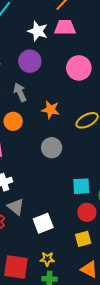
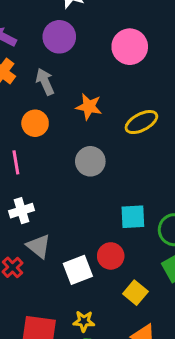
red circle: (87, 212) -> (111, 256), moved
yellow square: (83, 239) -> (135, 293), turned -35

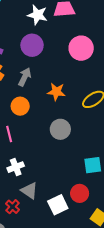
gray arrow: (45, 82) -> (25, 77), turned 54

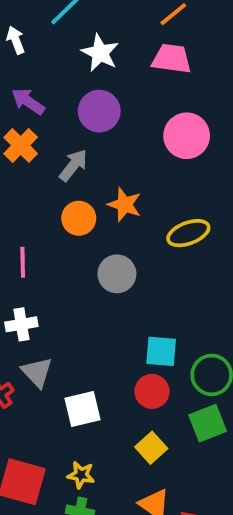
white star: (37, 15) -> (100, 53), moved
orange circle: (20, 106) -> (79, 218), moved
red circle: (80, 193) -> (152, 391), moved

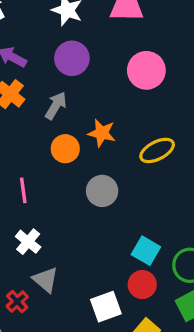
white cross: (21, 324) -> (28, 242), turned -35
cyan square: (161, 351) -> (146, 251), turned 32
white square: (83, 409) -> (106, 307), moved

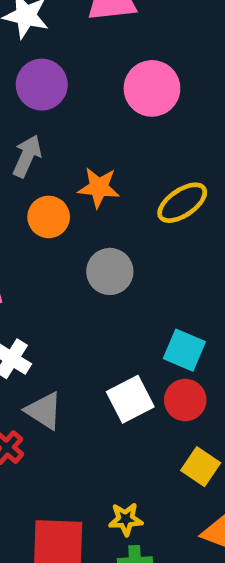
white square: (106, 307) -> (130, 399), moved

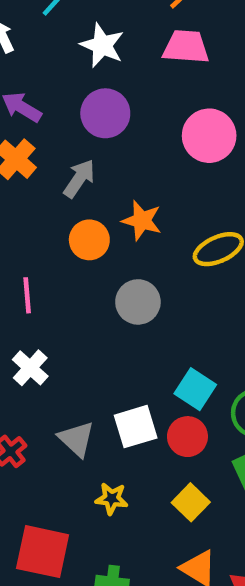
gray triangle: (44, 411) -> (76, 439), moved
yellow star: (126, 519) -> (112, 499), moved

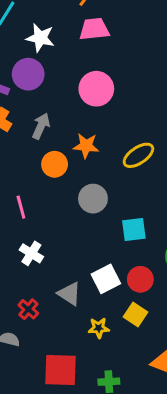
purple circle: (105, 113) -> (28, 74), moved
pink circle: (209, 136) -> (96, 89), moved
cyan square: (195, 389) -> (134, 229), moved, turned -30
yellow square: (191, 502) -> (136, 315), moved

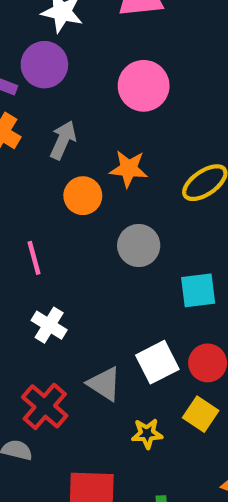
red cross: (28, 309) -> (45, 406), size x1.5

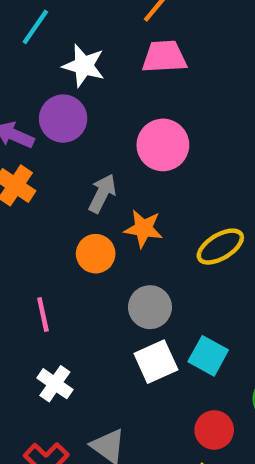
gray arrow: (63, 140) -> (102, 194), moved
cyan square: (198, 290) -> (208, 356), turned 33
white square: (157, 362) -> (156, 362), moved

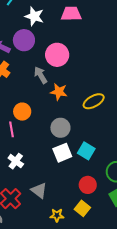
pink circle: (163, 145) -> (57, 55), moved
gray arrow: (102, 194) -> (41, 75), turned -60
orange circle: (96, 254) -> (22, 112), moved

